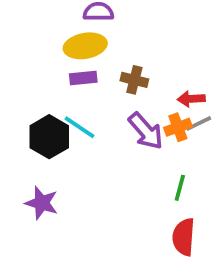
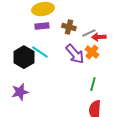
gray line: (199, 123) -> (89, 33), moved
orange cross: (178, 127) -> (92, 52), turned -32
purple star: (42, 203) -> (20, 92), turned -30

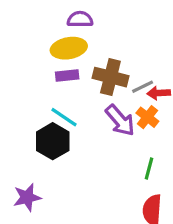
brown cross: (69, 27) -> (110, 77), size x1.5
black hexagon: (24, 57) -> (53, 141), moved
purple star: (20, 92) -> (27, 197), moved

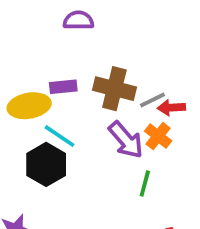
yellow ellipse: (69, 48) -> (29, 106), moved
green line: (149, 169) -> (145, 183), moved

